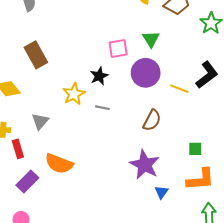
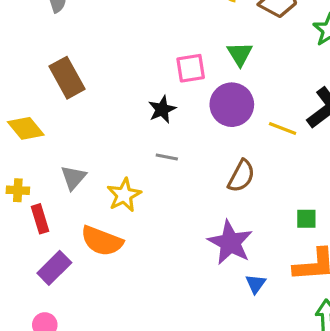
yellow star: (74, 94) -> (124, 195), moved

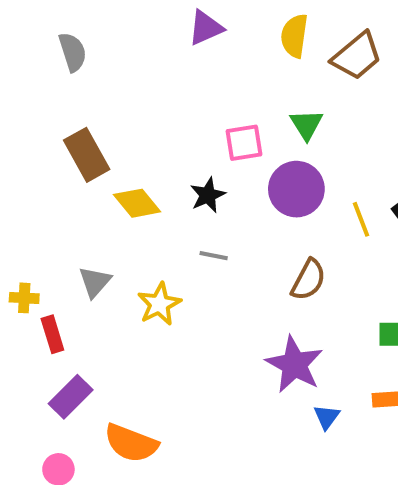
yellow diamond: (26, 128) -> (137, 203), moved
yellow line: (283, 128) -> (361, 219), turned 48
orange semicircle: (102, 241) -> (131, 443), moved

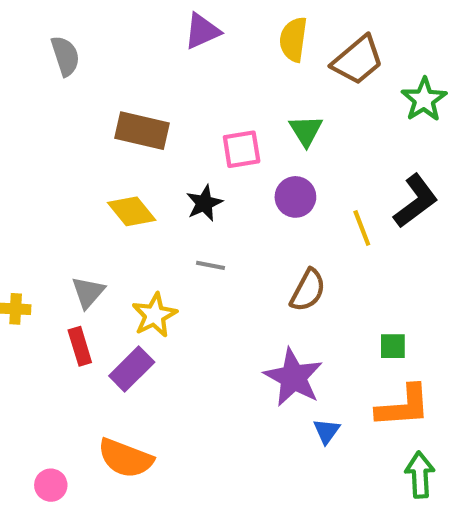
brown rectangle: (87, 155) -> (142, 131), moved, turned -48
purple circle: (296, 189) -> (295, 197), size x0.7
red rectangle: (52, 334) -> (80, 346), moved
purple rectangle: (71, 397) -> (132, 369), moved

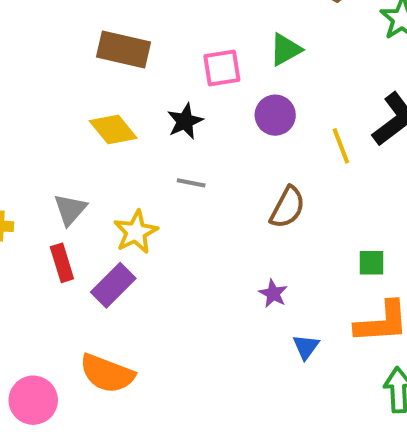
green triangle: (306, 131) -> (285, 49), turned 33
purple star: (293, 377) -> (273, 294), size x0.5
pink circle: (51, 485) -> (33, 400), size x1.5

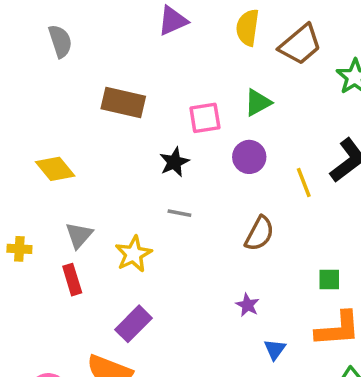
yellow diamond: (113, 129) -> (55, 169), moved
purple rectangle: (113, 285) -> (133, 324), moved

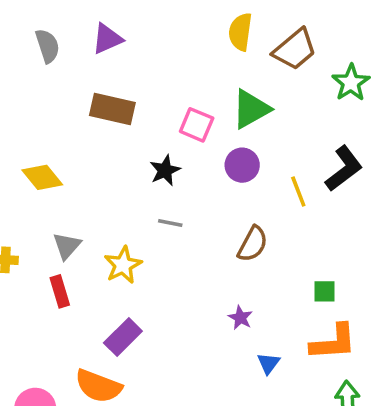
purple triangle: (173, 21) -> (107, 39), moved
green triangle: (258, 102) -> (251, 109), size x1.4
pink square: (205, 118) -> (197, 125), turned 32

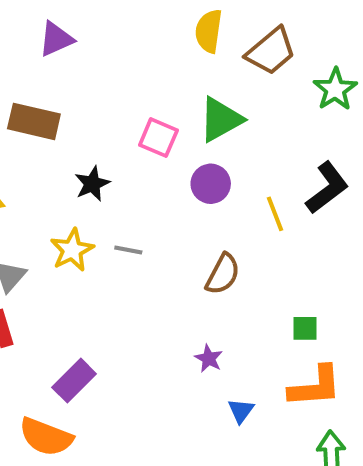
brown rectangle: (112, 109) -> (34, 121), moved
black star: (165, 170) -> (92, 184), moved
yellow star: (123, 265) -> (72, 250), moved

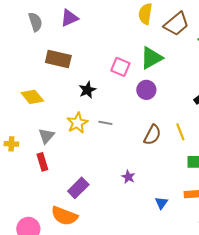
yellow line: (275, 214) -> (180, 132), moved
purple star: (209, 359) -> (128, 177), moved

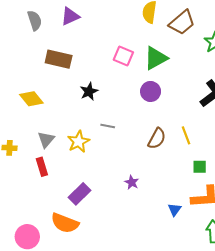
pink square: (120, 67) -> (123, 56), moved
yellow star: (77, 123) -> (78, 142), moved
blue triangle: (161, 203) -> (175, 210), moved

